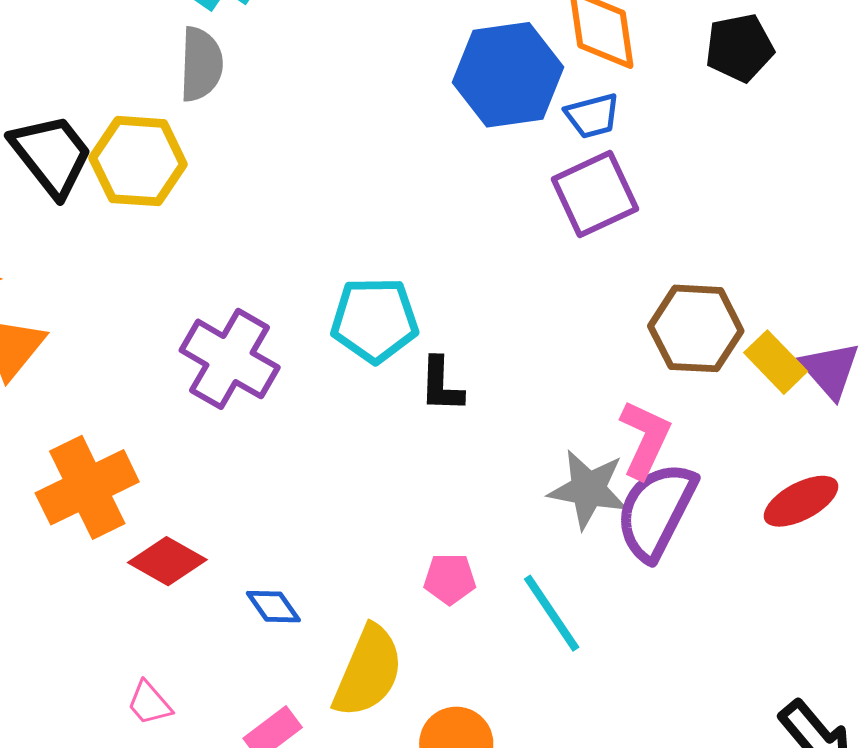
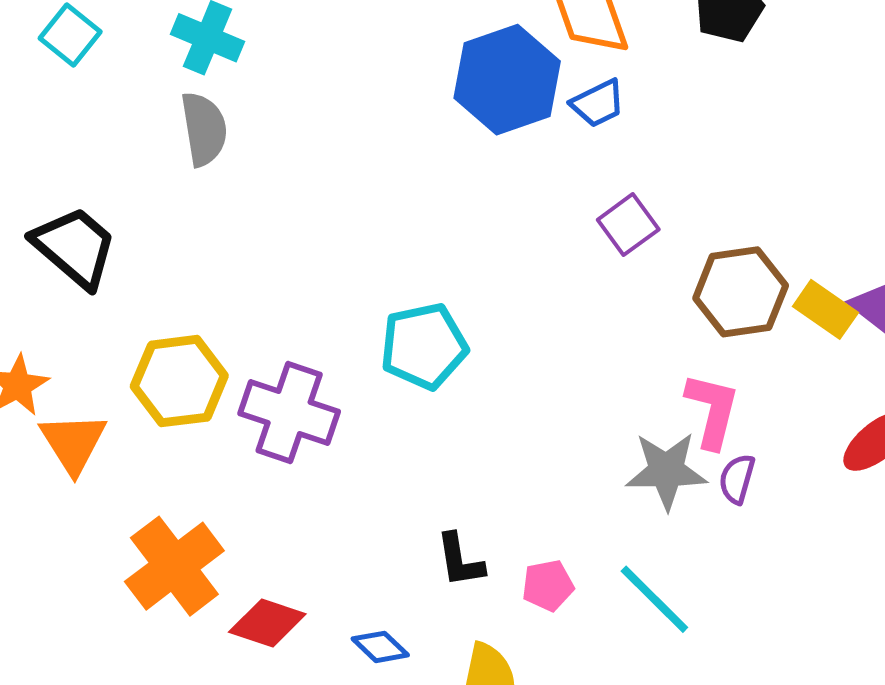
yellow hexagon: (138, 161) -> (179, 381), moved
purple square: (595, 194) -> (628, 225), moved, size x0.7
black L-shape: (441, 385) -> (460, 560), moved
purple semicircle: (656, 511) -> (737, 479), size x0.5

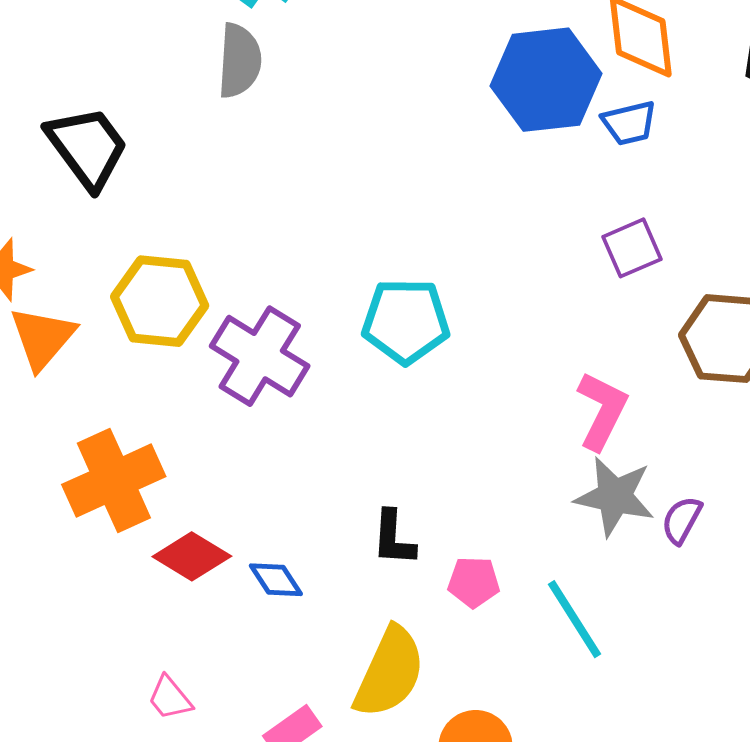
pink L-shape: (712, 410) -> (602, 411), moved
blue diamond: (380, 647) -> (276, 580), moved

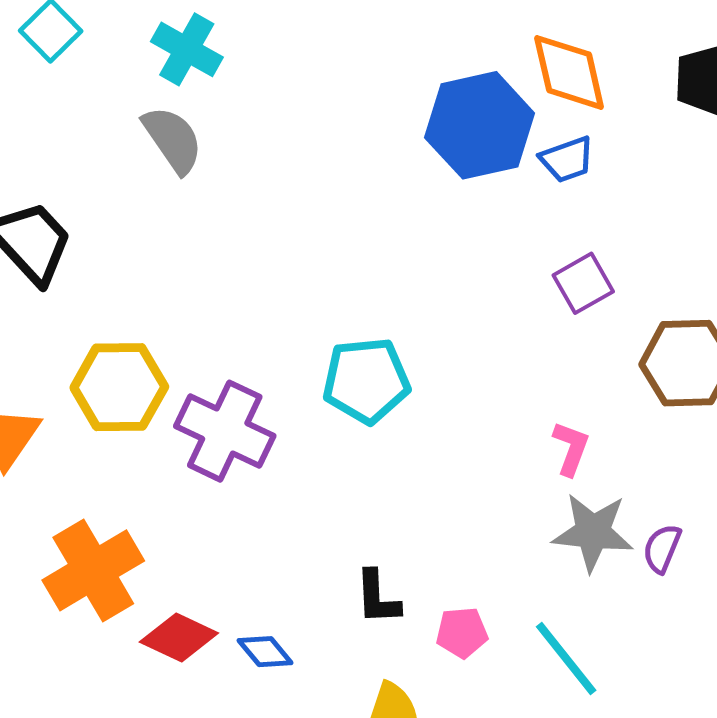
gray semicircle: (239, 61) -> (173, 140), turned -32
pink L-shape: (602, 411) -> (571, 448), size x0.7

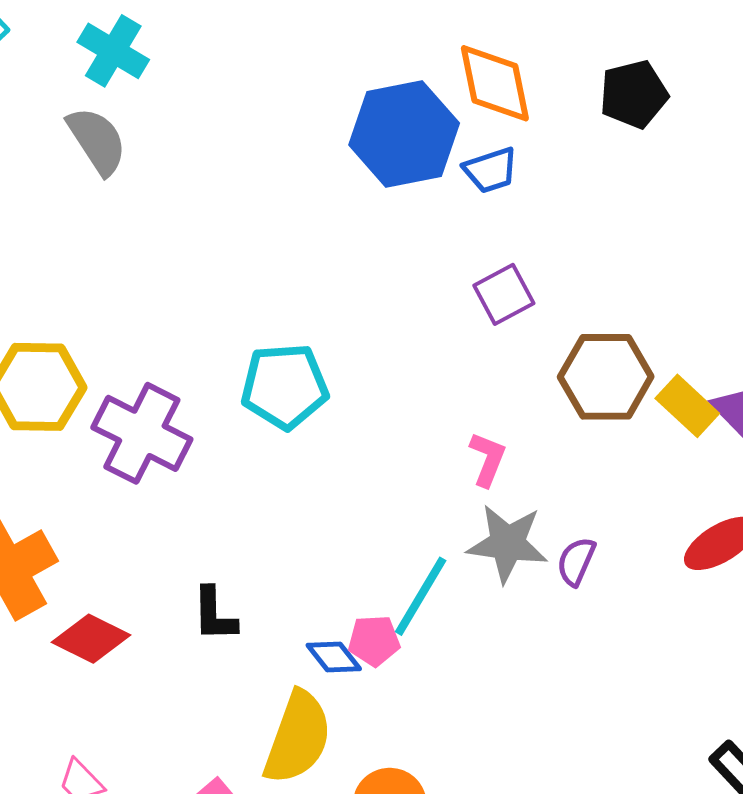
black L-shape: (378, 597) -> (214, 614), moved
blue diamond: (265, 652) -> (334, 657), moved
cyan line: (566, 658) -> (421, 596), moved, turned 68

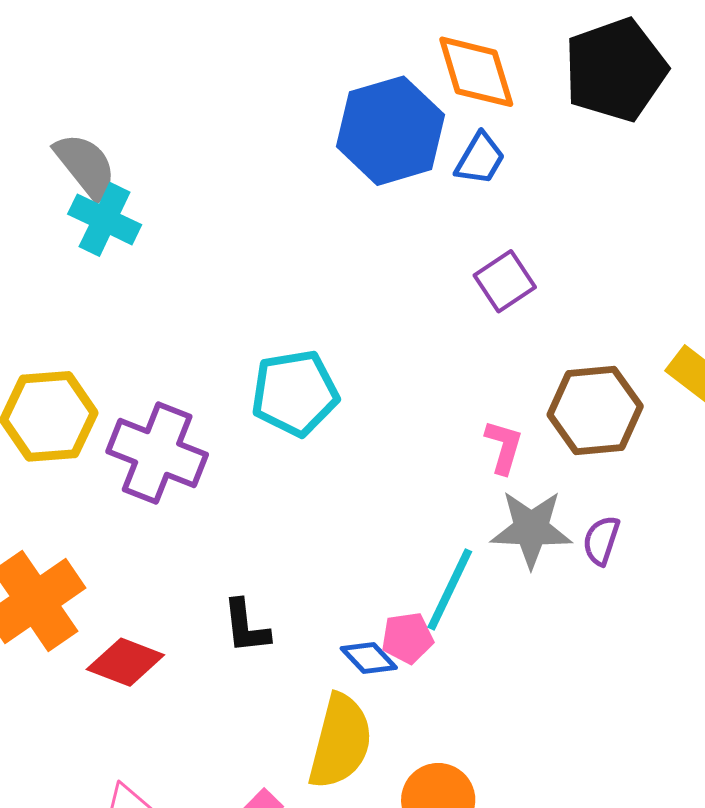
cyan cross: (113, 51) -> (105, 219), moved
black pentagon: (634, 94) -> (615, 70), size x1.5
blue trapezoid: (491, 170) -> (480, 159), turned -36
brown hexagon: (606, 377) -> (595, 410), moved

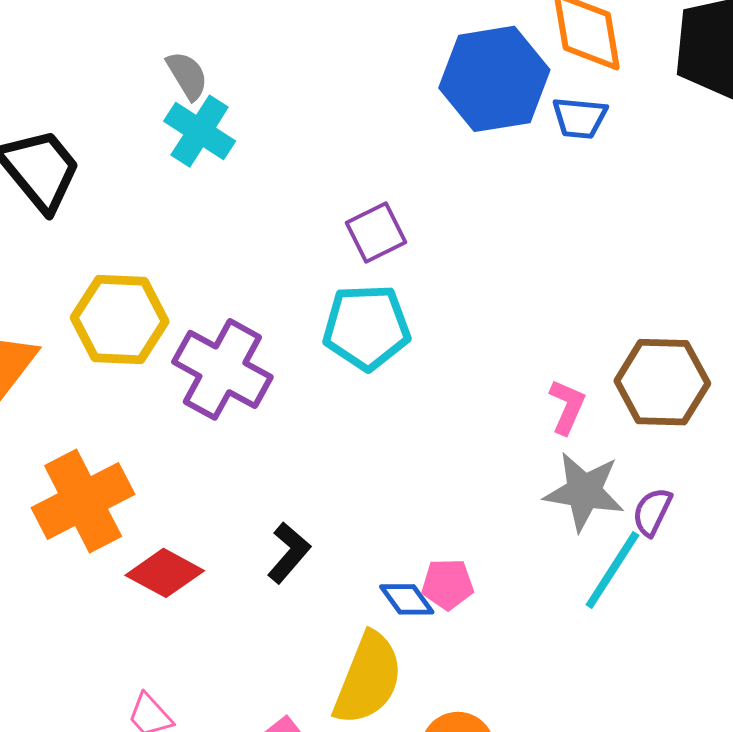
blue trapezoid: (480, 159) -> (580, 118), turned 58
gray semicircle: (85, 166) -> (187, 75), size x0.7
purple square: (505, 281) -> (376, 232), moved
cyan line: (450, 589) -> (612, 570), moved
black L-shape: (246, 627) -> (289, 553), turned -140

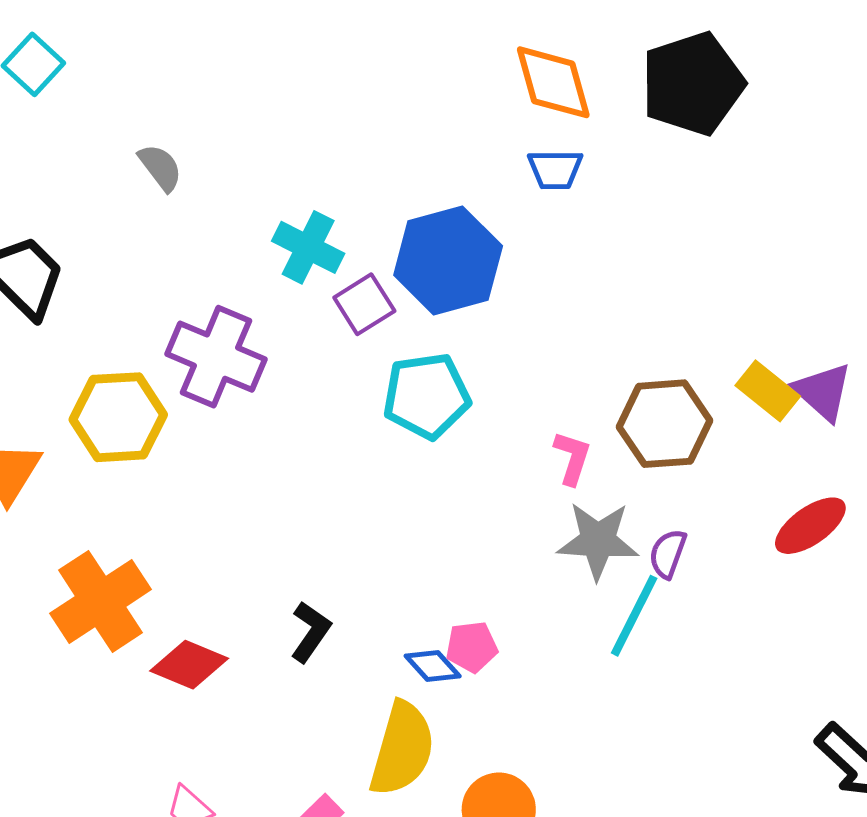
blue hexagon: (494, 79) -> (448, 261), moved
cyan cross: (200, 131) -> (308, 247), moved
cyan pentagon: (367, 327) -> (427, 396), moved
purple cross: (222, 369) -> (216, 357), moved

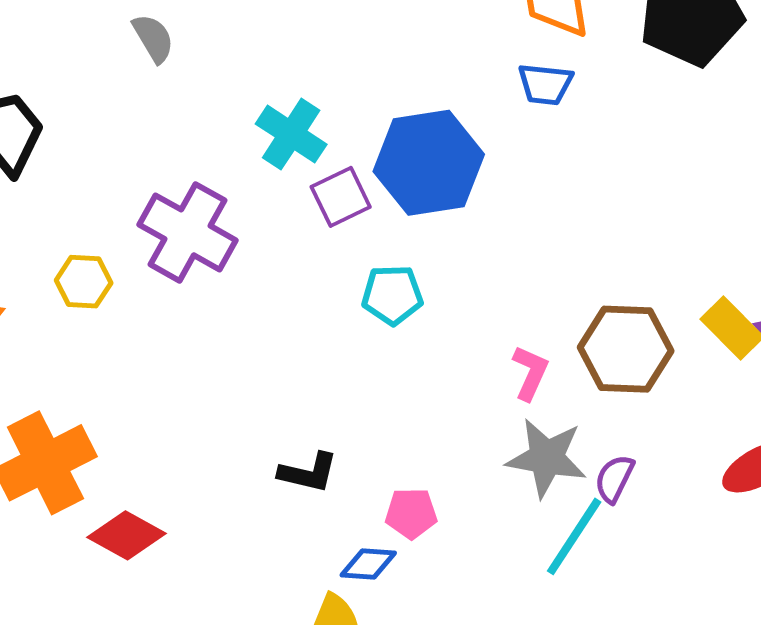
cyan pentagon: (427, 396) -> (392, 295), size x0.7
yellow hexagon: (118, 417) -> (84, 282), size x0.6
black L-shape: (311, 632) -> (308, 473), moved, turned 62
pink pentagon: (472, 647) -> (411, 513), moved
blue diamond: (433, 666) -> (368, 564), turned -50

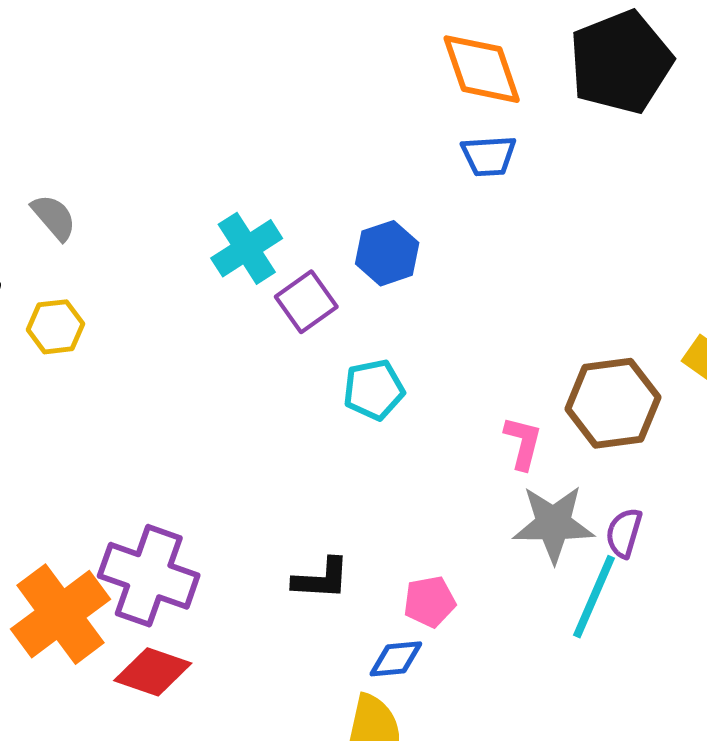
gray semicircle: (153, 38) -> (54, 217), moved
cyan cross: (291, 134) -> (247, 248), turned 34
blue hexagon: (429, 163) -> (387, 253), size x0.6
purple cross: (187, 232) -> (149, 576), moved
yellow hexagon: (84, 282) -> (55, 327), moved

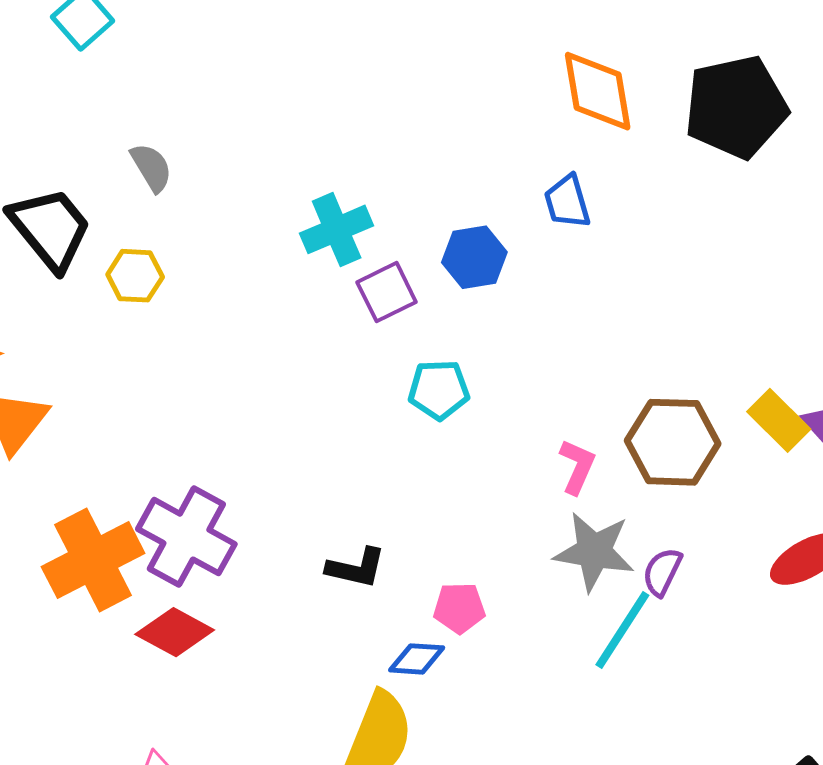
blue trapezoid: (489, 156) -> (567, 202), moved, turned 68

